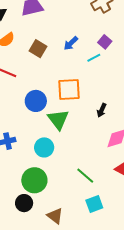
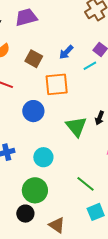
orange square: (69, 90) -> (57, 84), moved
green triangle: (58, 119) -> (76, 127), moved

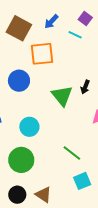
brown square: (34, 59) -> (19, 28), size x1.4
cyan line: (90, 66) -> (75, 35), turned 56
black circle: (25, 214) -> (17, 195), moved

